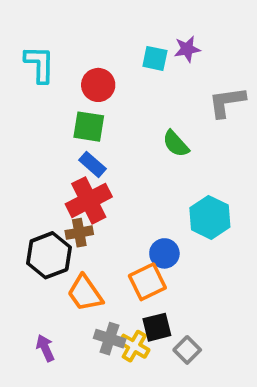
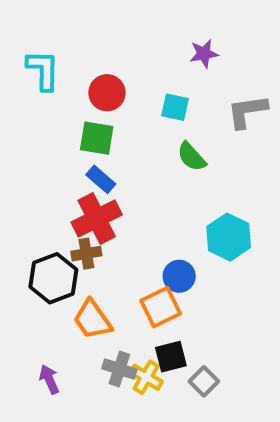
cyan square: (155, 58) -> (175, 107), moved

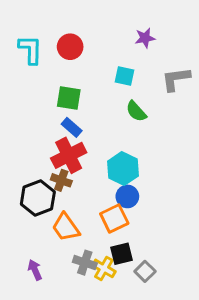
red circle: (107, 93) -> (70, 47), moved
cyan hexagon: (229, 237) -> (123, 169), moved
brown cross: (86, 254) -> (61, 180), turned 30

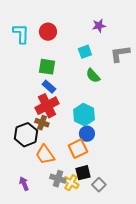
cyan square: (124, 76) -> (85, 52), turned -32

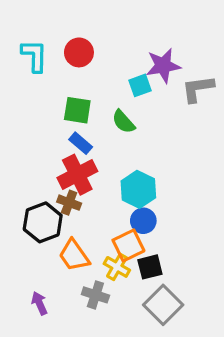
purple star: (99, 26) -> (163, 66), moved, size x1.5
green semicircle: (93, 76) -> (124, 122), moved
black square: (83, 173) -> (150, 267), moved
yellow cross: (71, 183) -> (117, 267), moved
gray square: (99, 185) -> (163, 305), size x1.6

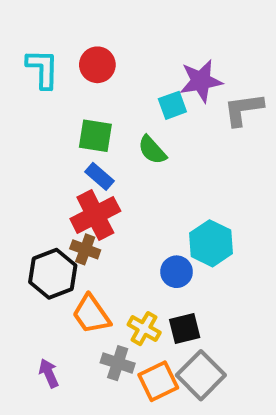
cyan hexagon: (138, 189) -> (211, 243), moved
orange square: (128, 245) -> (158, 381), moved

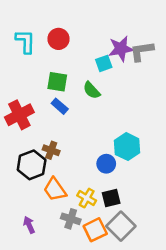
gray L-shape: (243, 109) -> (142, 51), moved
red cross: (95, 215) -> (19, 115), moved

